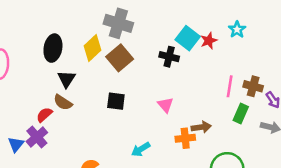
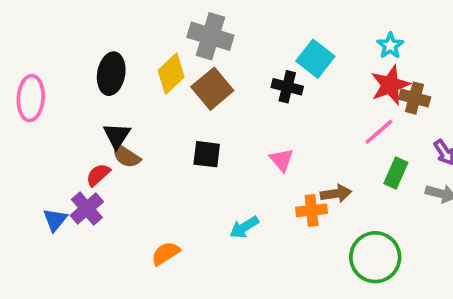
red star: (209, 41) -> (390, 85), moved, size x1.5
black triangle: (67, 79) -> (117, 135), moved
pink line: (230, 86) -> (379, 132), turned 40
brown cross: (253, 86) -> (415, 98), moved

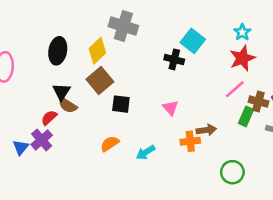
brown square: (212, 89) -> (100, 81), moved
brown cross: (415, 98) -> (258, 102), moved
orange semicircle: (166, 253) -> (110, 144), moved
green circle: (375, 257) -> (232, 172), size x0.7

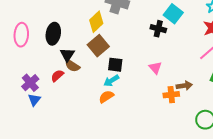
black ellipse: (58, 51) -> (53, 34), moved
purple cross: (42, 140) -> (30, 83), moved
cyan arrow: (146, 152) -> (111, 81), moved

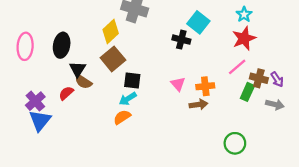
brown arrow: (184, 86) -> (198, 105), moved
orange cross: (171, 95) -> (205, 86), moved
blue triangle: (34, 100) -> (40, 120), size x1.5

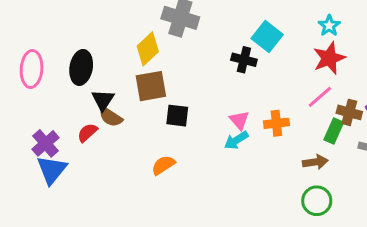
brown square: (113, 59) -> (151, 86), turned 30
cyan arrow: (128, 99) -> (236, 140), moved
brown arrow: (198, 105) -> (315, 162), moved

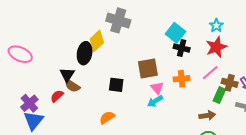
black cross: (244, 60) -> (182, 48), moved
black ellipse: (81, 67) -> (85, 53), moved
pink ellipse: (32, 69) -> (20, 54), turned -70
brown square: (151, 86) -> (148, 68), moved
orange cross: (276, 123) -> (182, 79), moved

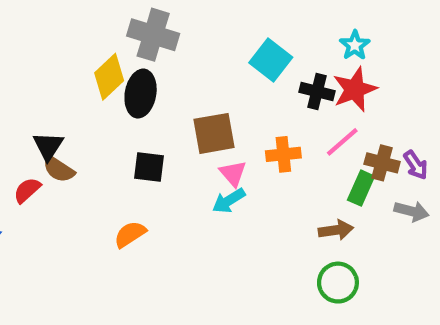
black cross: (182, 48) -> (317, 91), moved
black ellipse: (85, 53) -> (141, 94), moved

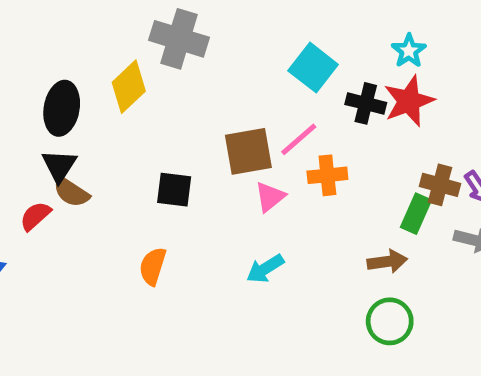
black ellipse: (141, 94) -> (62, 108), moved
pink line: (342, 142) -> (299, 139), moved
pink triangle: (233, 173) -> (270, 197), turned 32
cyan arrow: (229, 201) -> (265, 269), moved
orange semicircle: (130, 234) -> (153, 266), turned -40

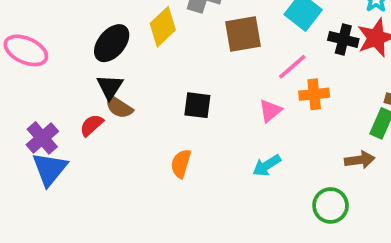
black ellipse: (62, 108) -> (112, 43), turned 30
brown square: (248, 151) -> (243, 34), moved
green circle: (390, 321) -> (331, 205), moved

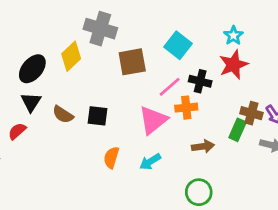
black cross: (343, 39) -> (200, 81), moved
brown semicircle: (119, 107) -> (63, 115), moved
pink triangle: (270, 111) -> (153, 120), size x1.6
brown arrow: (360, 160) -> (203, 146), moved
orange semicircle: (181, 164) -> (111, 158), moved

